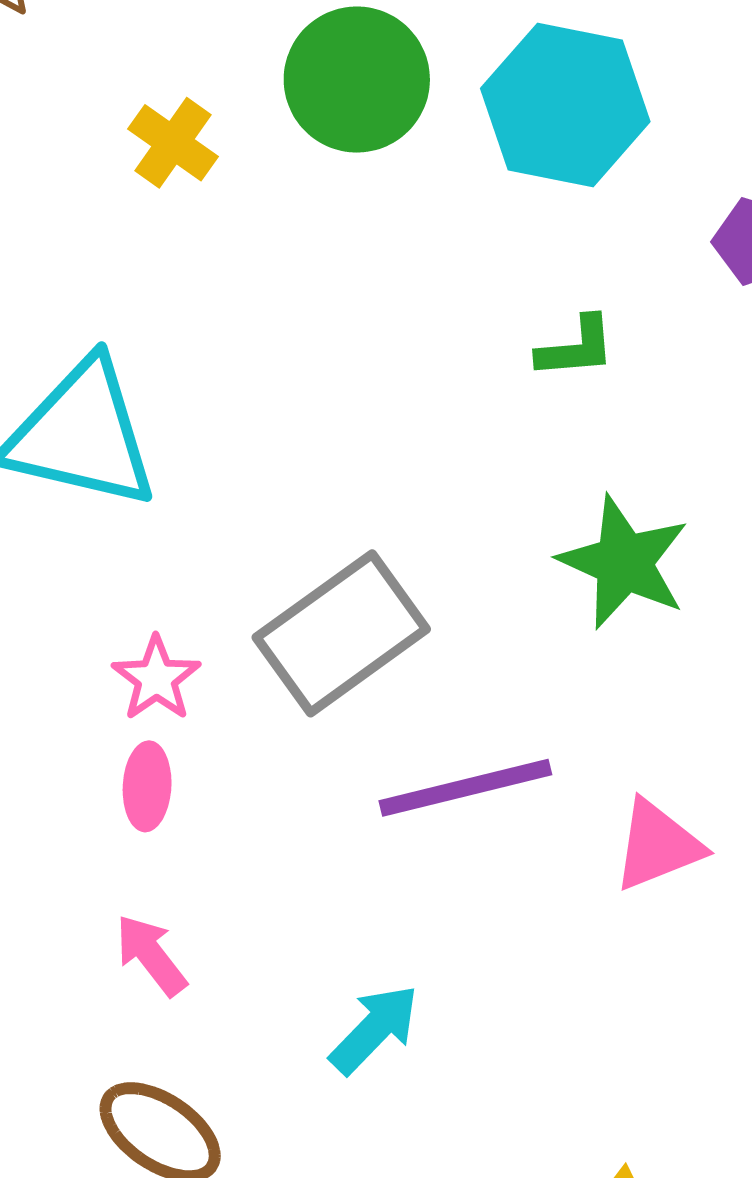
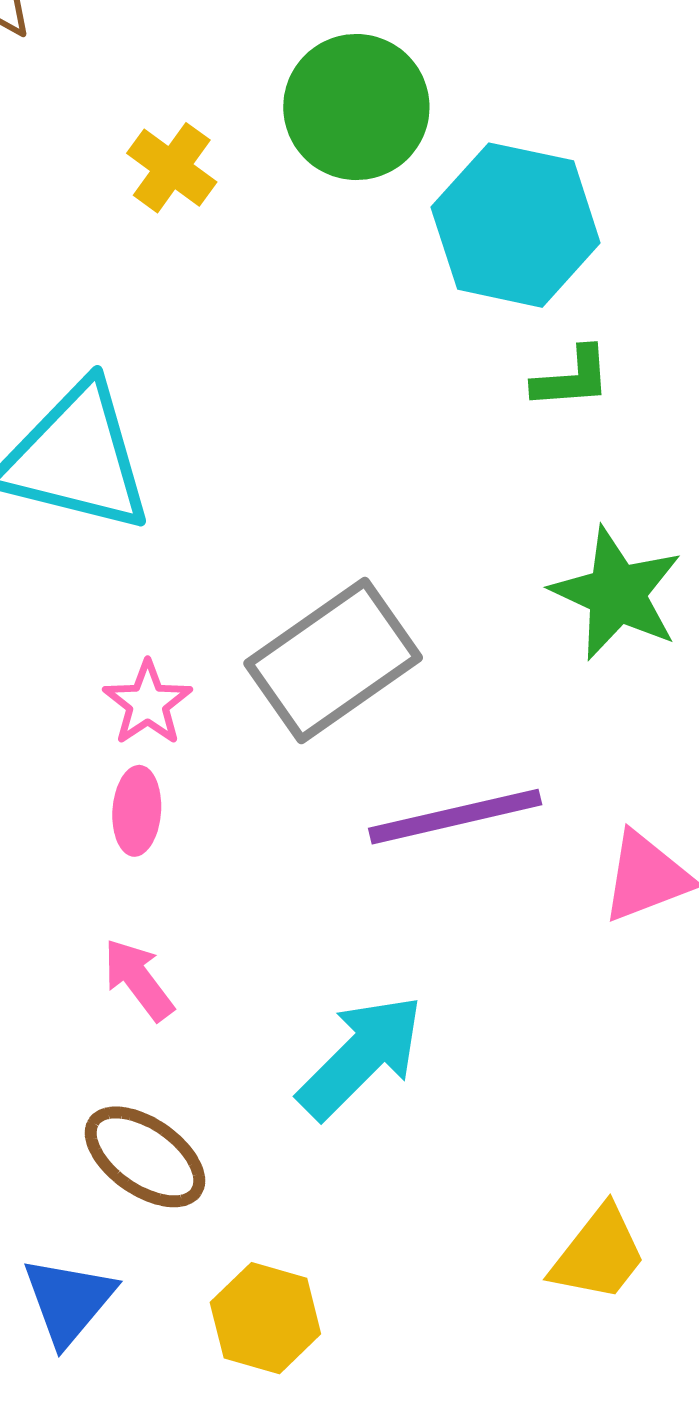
cyan hexagon: (565, 105) -> (516, 225), moved
cyan arrow: (374, 1029) -> (361, 1057), size x1.4

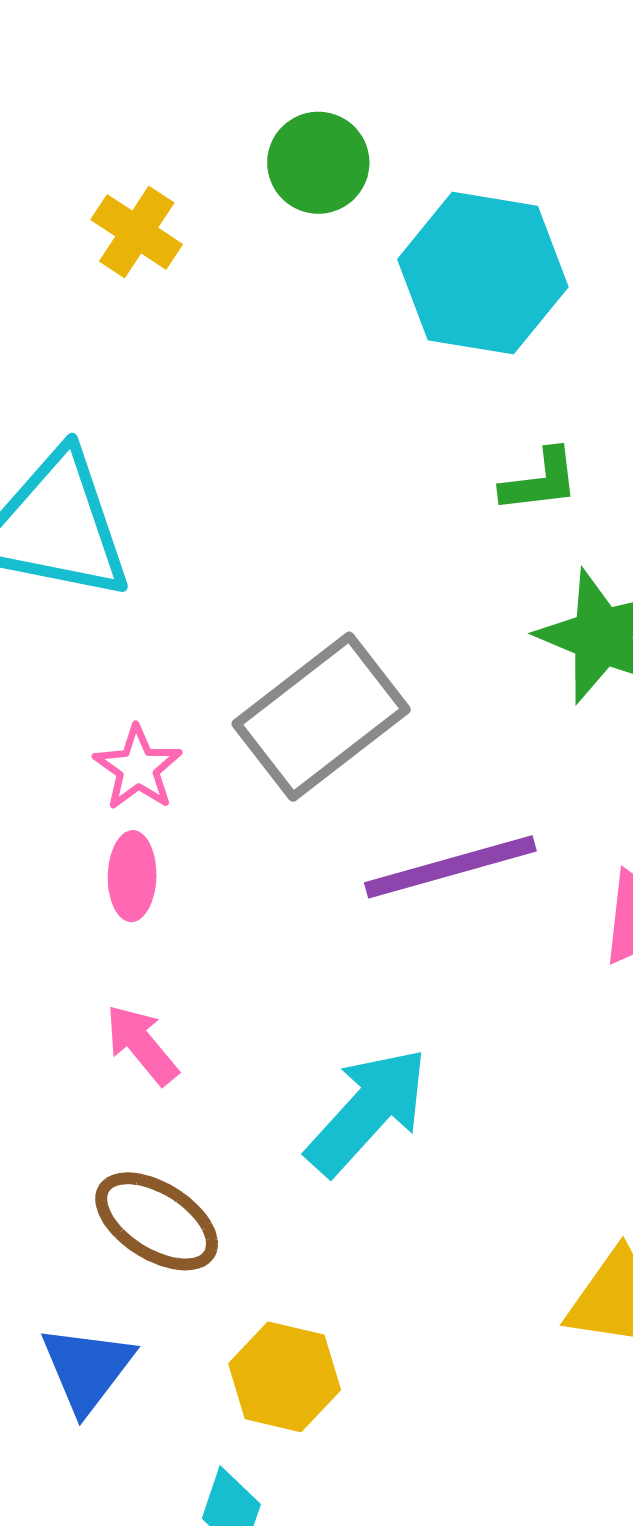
green circle: (356, 107) -> (318, 163), size x0.7
green L-shape: (572, 378) -> (540, 481), moved

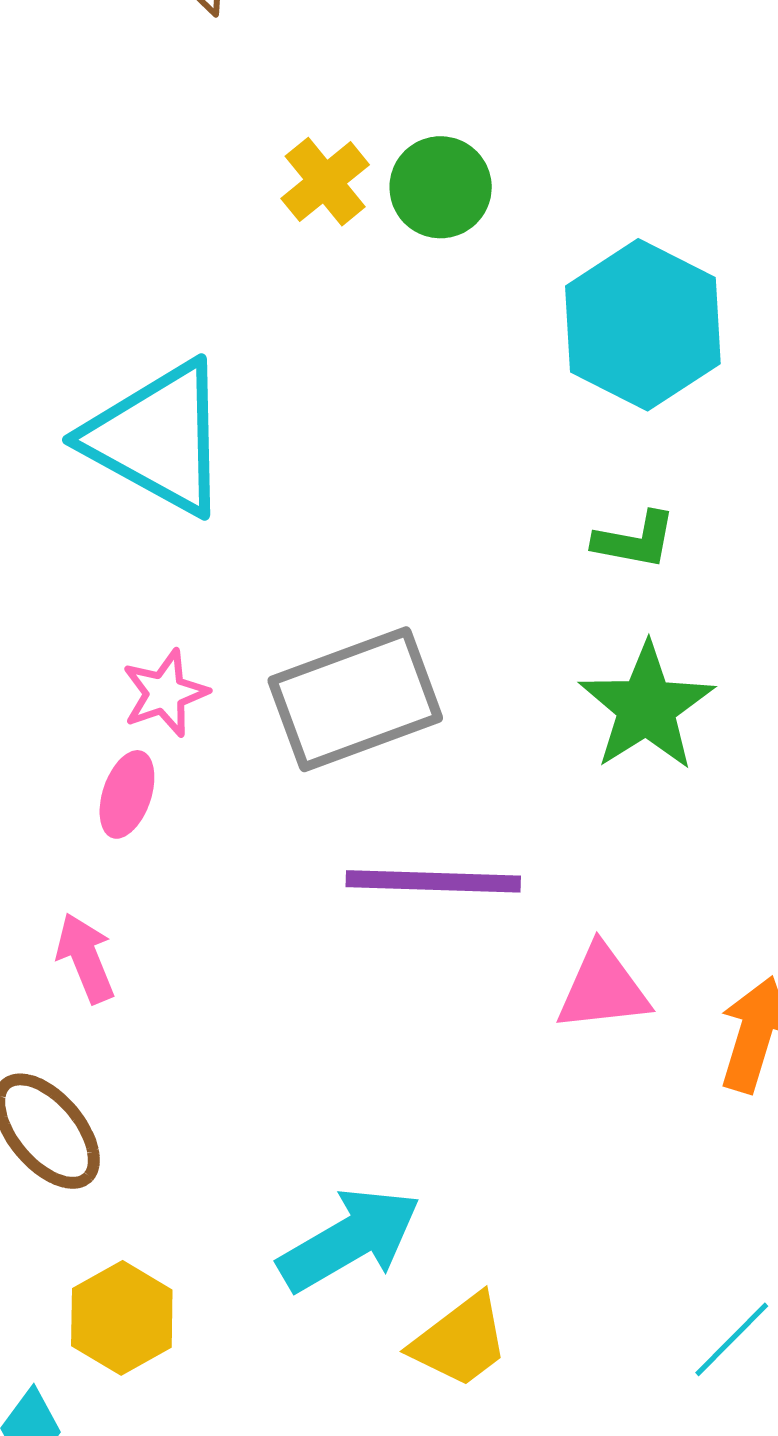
green circle: (318, 163) -> (441, 187), moved
cyan arrow: (367, 1111) -> (349, 1240), moved

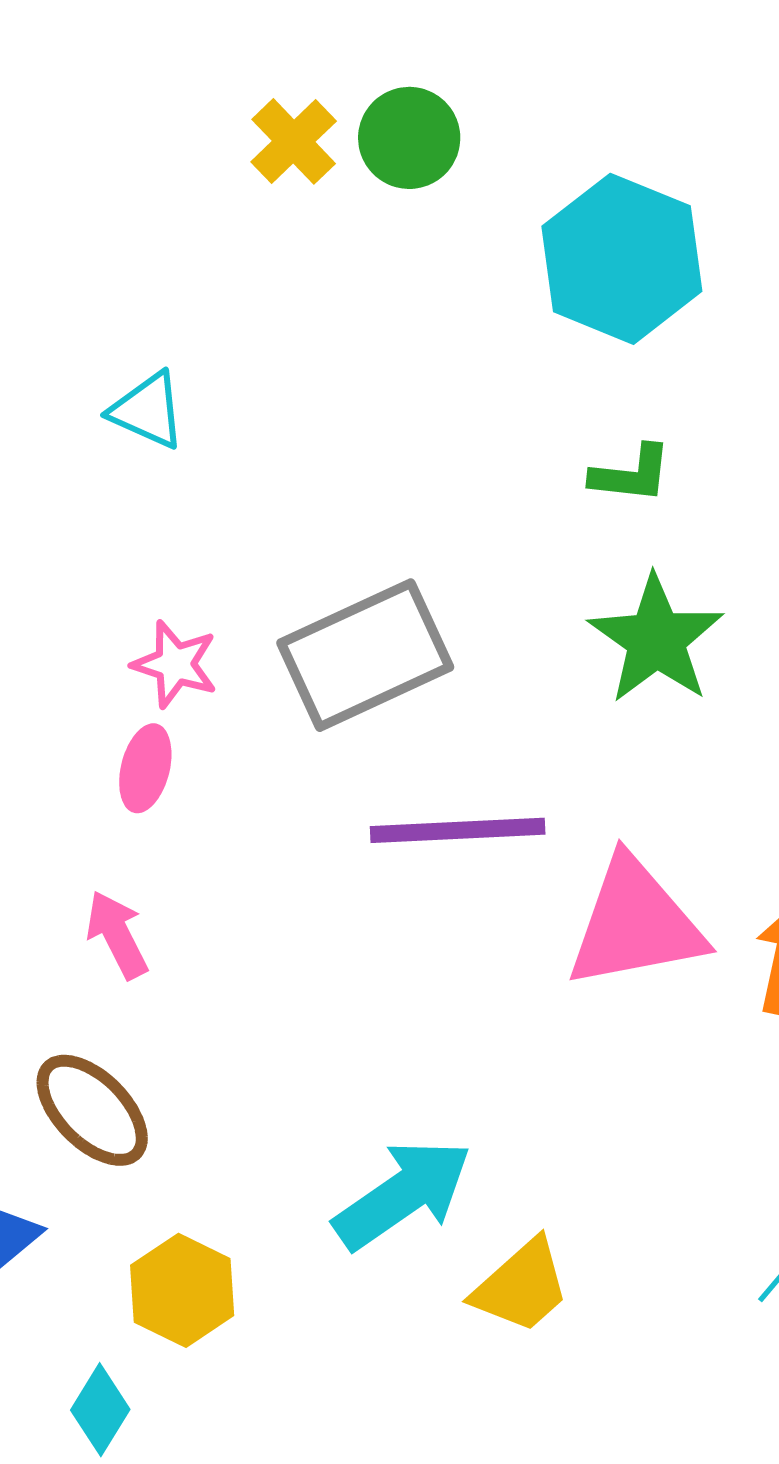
cyan triangle: (158, 438) -> (148, 410), size x0.5
pink star: (165, 693) -> (175, 664), turned -30
pink triangle: (603, 989) -> (635, 924), size x1.5

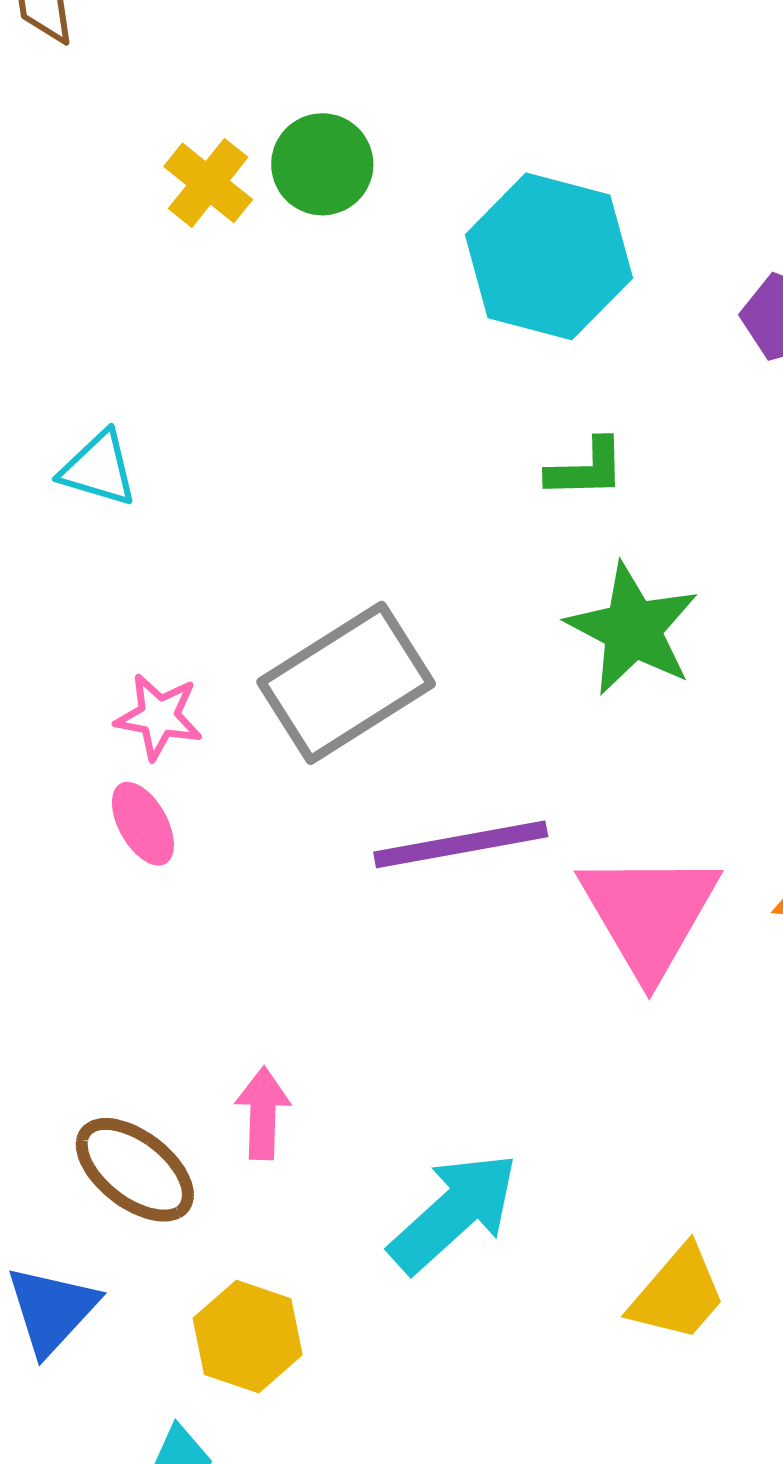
pink ellipse: (145, 768) -> (143, 824), turned -36
pink triangle: (635, 924) -> (649, 914), turned -42
pink arrow: (117, 935) -> (263, 1113), moved, turned 36
yellow trapezoid: (521, 1286) -> (678, 1294), moved

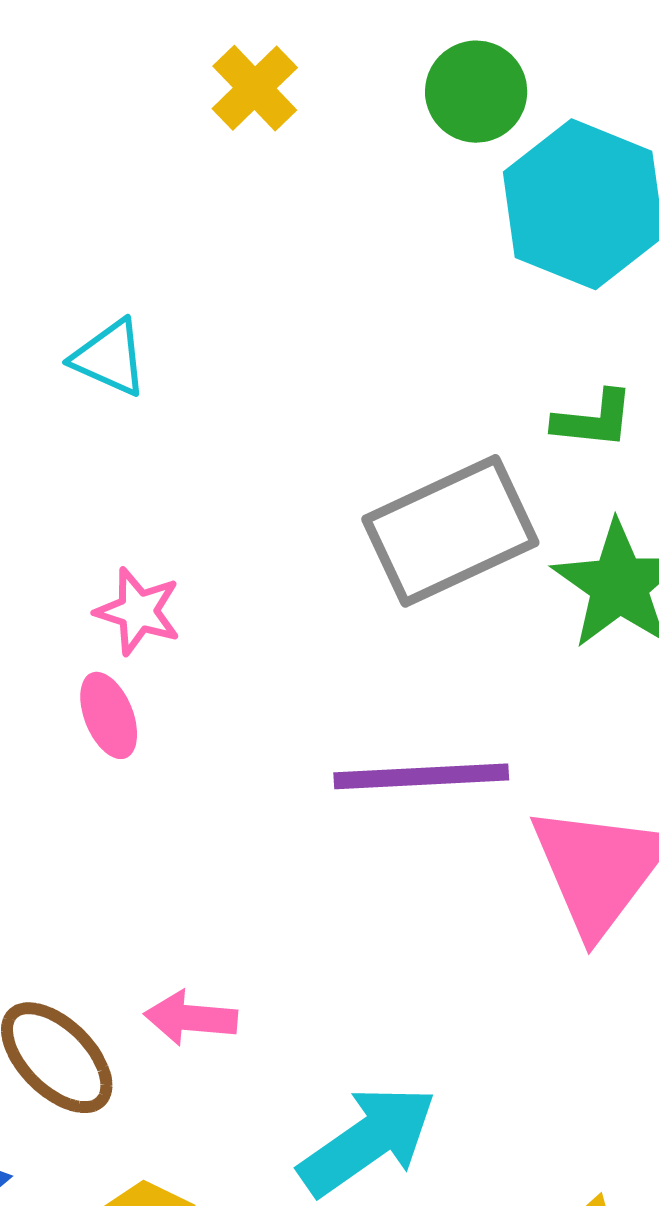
green circle: (322, 164) -> (476, 92), moved
gray rectangle: (346, 683) -> (450, 531), moved
pink arrow: (263, 1113) -> (191, 1018), turned -94

